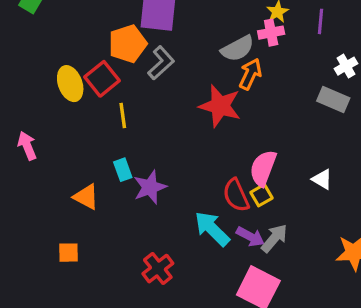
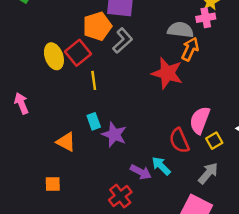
gray semicircle: (238, 49) -> (180, 30), turned -145
purple star: (150, 187) -> (114, 135), turned -30
yellow square: (261, 195) -> (214, 141), moved
cyan arrow: (212, 229) -> (161, 166), size x0.7
purple arrow: (250, 237) -> (141, 172), moved

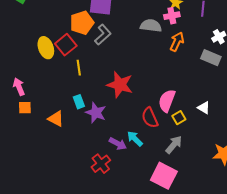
orange arrow: (190, 49) -> (177, 42), moved
red star: (167, 73) -> (120, 85), moved
orange square: (53, 184) -> (25, 108), moved

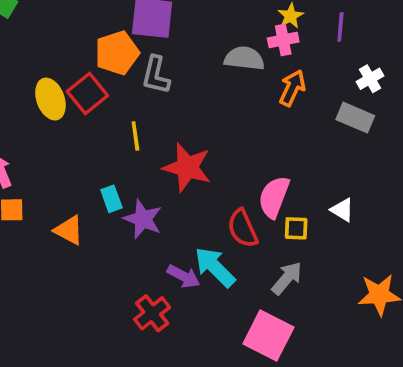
gray L-shape: (103, 35) -> (156, 75), turned 145
yellow line: (79, 68) -> (135, 136), moved
yellow square: (179, 118) -> (296, 228), turned 32
cyan arrow: (135, 139) -> (215, 267), size x1.4

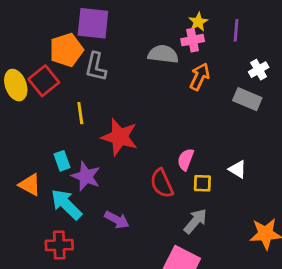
pink semicircle: (274, 197) -> (186, 159), size x0.7
cyan arrow: (215, 267) -> (66, 204), moved
red cross: (152, 313) -> (59, 245), moved, turned 36

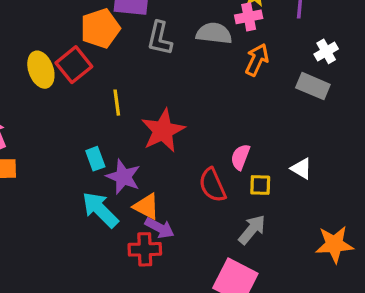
gray L-shape: (96, 67) -> (160, 38), moved
red star: (120, 137) -> (163, 131), turned 30
orange triangle: (30, 185) -> (146, 206), moved
red cross: (59, 245) -> (145, 249), moved

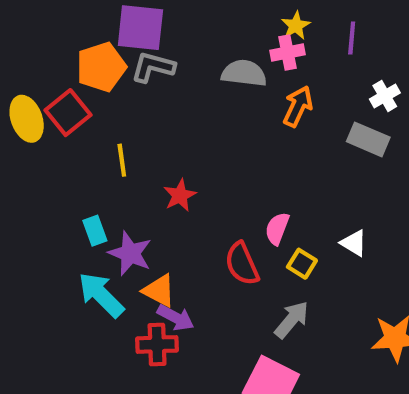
gray L-shape: (160, 38) -> (153, 67), moved, turned 92
red star: (163, 131) -> (180, 195), size x0.6
yellow square: (260, 185) -> (302, 264), turned 30

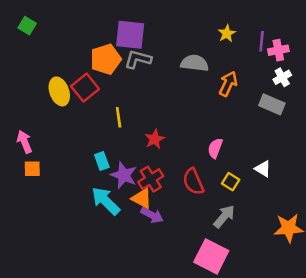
pink cross: (287, 52) -> (278, 50), moved
pink semicircle: (277, 229) -> (215, 148), moved
red cross: (157, 344) -> (151, 179), moved, turned -30

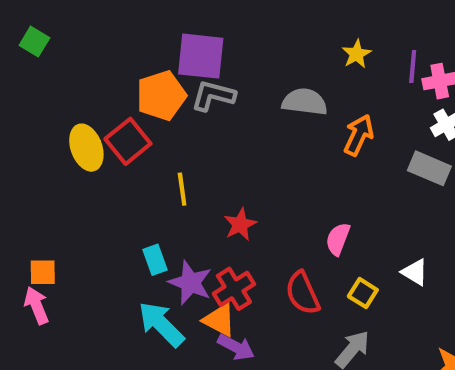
pink arrow: (24, 142) -> (37, 305), moved

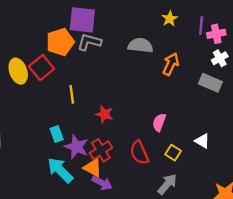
red star: (240, 224) -> (104, 114), turned -30

